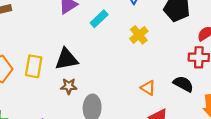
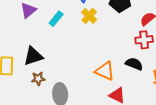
yellow cross: (139, 35) -> (89, 16), moved
orange triangle: (148, 88) -> (105, 71), size x1.5

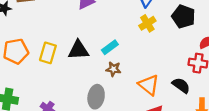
cyan rectangle: (56, 19) -> (110, 47), moved
brown star: (38, 79) -> (113, 69), moved

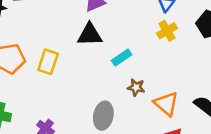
black triangle: (78, 50) -> (90, 35), moved
brown star: (113, 69) -> (136, 87), moved

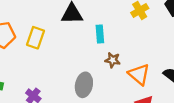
cyan rectangle: (122, 58) -> (100, 34), turned -60

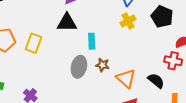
gray ellipse: (84, 85) -> (79, 67), moved

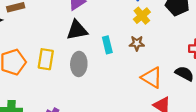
brown star: (103, 65) -> (137, 43), moved
gray ellipse: (79, 67) -> (79, 64), moved

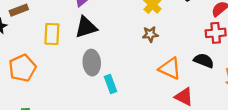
cyan rectangle: (107, 45) -> (110, 84), moved
yellow rectangle: (46, 59) -> (52, 34), moved

